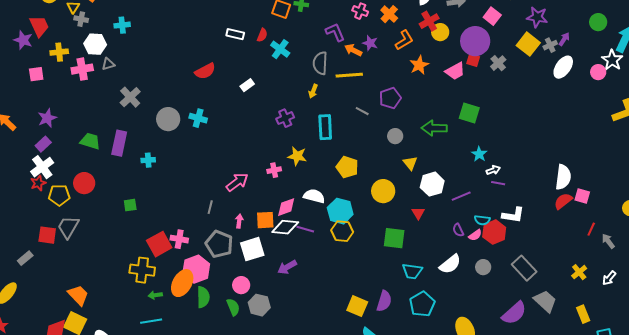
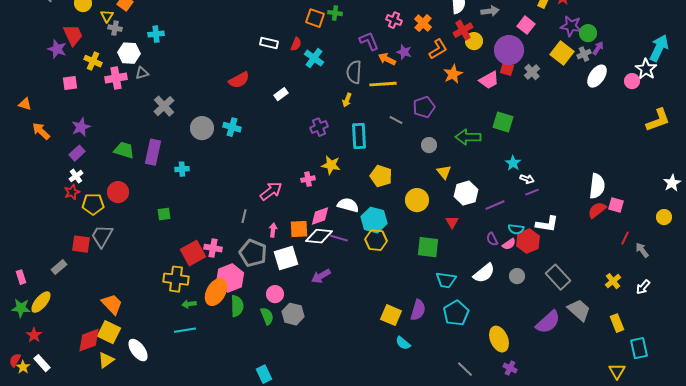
green circle: (598, 22) -> (588, 33), moved
yellow cross: (59, 52) -> (93, 61), turned 30
white cross: (42, 167) -> (76, 176), size x0.6
white arrow: (493, 170) -> (527, 179), turned 40
purple line: (498, 183) -> (532, 192), turned -32

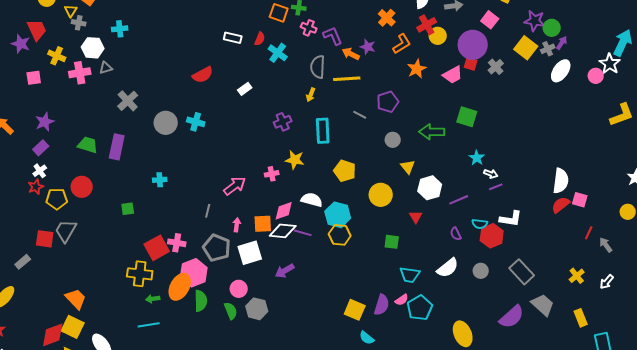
pink cross: (394, 20) -> (309, 28), moved
cyan cross: (182, 169) -> (160, 180), moved
pink semicircle: (509, 244) -> (402, 300), moved
green square: (428, 247) -> (392, 242), size x0.7

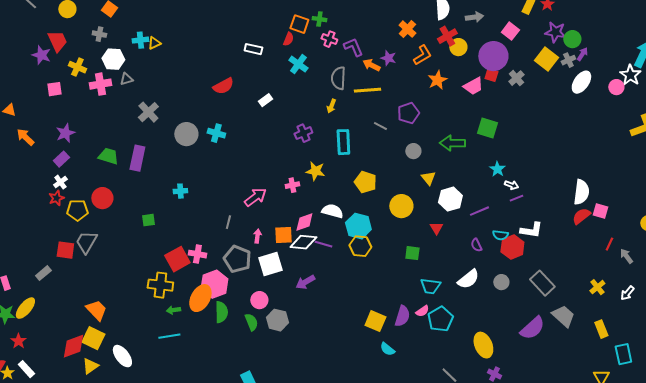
yellow triangle: (71, 11) -> (154, 43), moved, turned 32
red semicircle: (260, 39) -> (288, 39), moved

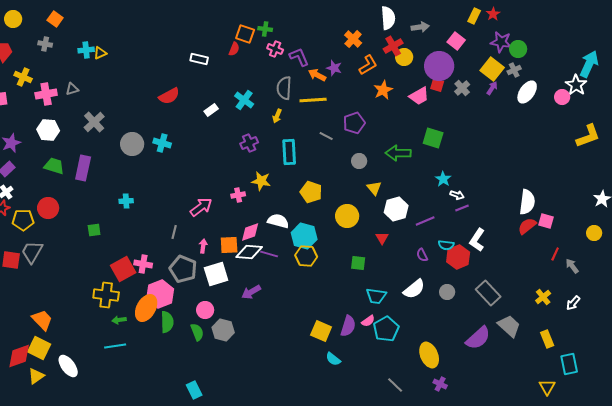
purple arrow: (582, 54) -> (492, 88), moved
white hexagon: (113, 59) -> (48, 130), moved
cyan cross: (298, 64) -> (244, 100), moved
white L-shape: (531, 230) -> (477, 240), turned 115

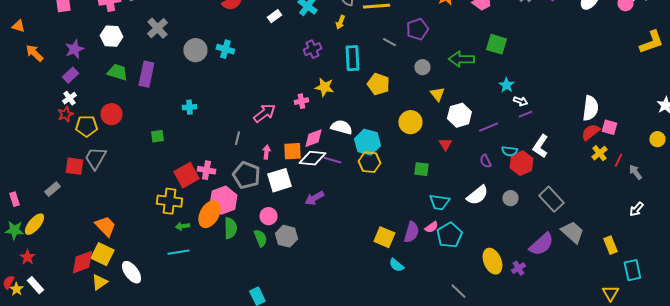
yellow pentagon: (311, 192) -> (378, 84), moved
yellow cross: (543, 297) -> (599, 153), moved
purple cross: (440, 384) -> (518, 268), moved, turned 32

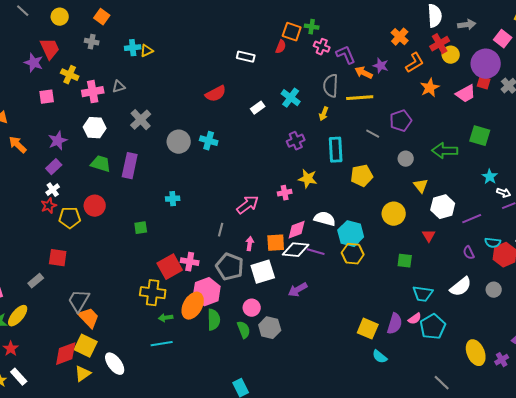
yellow pentagon: (378, 84) -> (362, 176), turned -30
gray trapezoid: (95, 158) -> (79, 301), moved

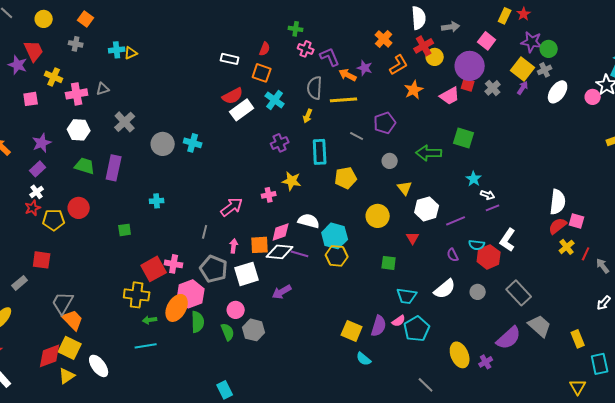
orange square: (292, 32) -> (262, 73), moved
red semicircle: (216, 94) -> (233, 96), moved
white rectangle: (258, 108) -> (242, 110), size x1.6

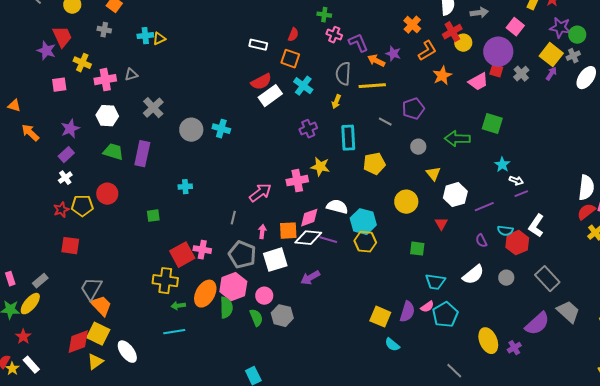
pink cross: (269, 195) -> (297, 181), size x1.5
red star: (33, 208) -> (61, 210), moved
gray rectangle: (20, 283) -> (40, 281), moved
pink hexagon: (191, 294) -> (233, 287), moved

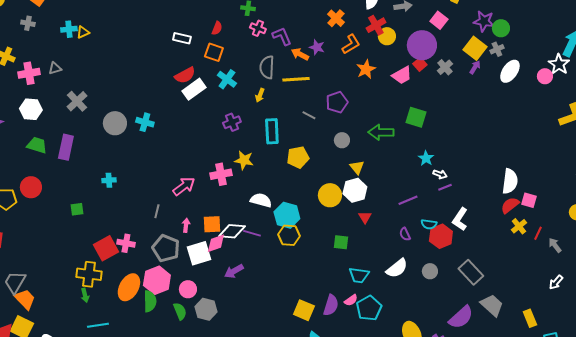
red square: (496, 71) -> (420, 64), turned 32
white hexagon: (455, 195) -> (355, 190), moved
pink diamond: (309, 218) -> (216, 243), moved
green arrow: (178, 306) -> (85, 295), moved, turned -96

